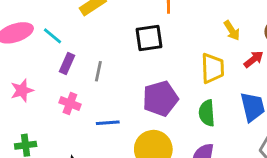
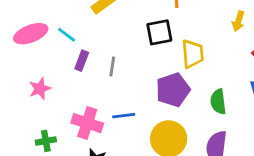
yellow arrow: (232, 30) -> (238, 21), turned 54
yellow trapezoid: (212, 68) -> (193, 54), moved
pink cross: (70, 103) -> (87, 123), moved, size x1.5

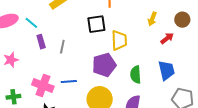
purple rectangle: (82, 61) -> (41, 42), turned -40

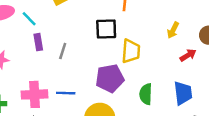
pink cross: (43, 86) -> (34, 94), turned -30

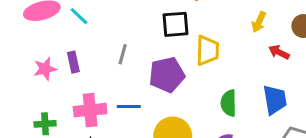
purple rectangle: (38, 42) -> (73, 62), moved
red arrow: (188, 55) -> (279, 52), turned -119
purple pentagon: (110, 78) -> (167, 75), moved

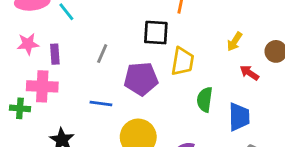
pink star: (45, 69) -> (28, 44), moved
green semicircle: (229, 103) -> (205, 100), moved
pink cross: (90, 110) -> (42, 86), moved

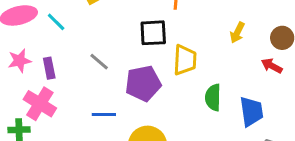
gray line: (102, 54) -> (99, 62), turned -66
red arrow: (249, 73) -> (272, 66), moved
pink cross: (42, 86) -> (40, 104), turned 36

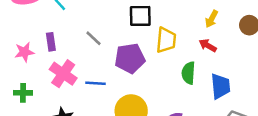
pink star: (20, 61) -> (24, 52), moved
red arrow: (272, 66) -> (208, 45), moved
pink cross: (40, 104) -> (63, 74), moved

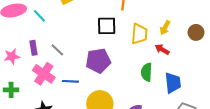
gray line: (93, 38) -> (57, 50), moved
yellow trapezoid: (166, 40) -> (139, 34), moved

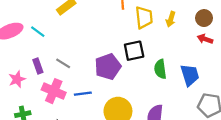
black square: (107, 26) -> (134, 51), moved
yellow trapezoid: (139, 34) -> (144, 17), moved
red arrow: (162, 49) -> (205, 39), moved

